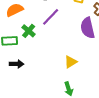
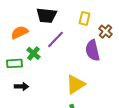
yellow triangle: (71, 62) -> (76, 84), size x1.5

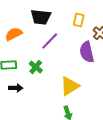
green cross: (34, 53) -> (36, 67), moved

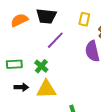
orange semicircle: (14, 34) -> (19, 20), moved
yellow triangle: (70, 86) -> (46, 89), moved, turned 30

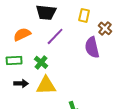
orange semicircle: (19, 20) -> (22, 34), moved

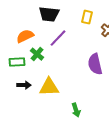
purple semicircle: (92, 47) -> (95, 64), moved
green cross: (41, 62) -> (37, 54), moved

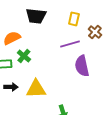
purple line: (58, 38) -> (70, 44), moved, turned 30

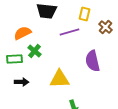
purple line: (70, 44) -> (70, 32), moved
yellow triangle: (36, 89) -> (60, 79), moved

